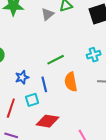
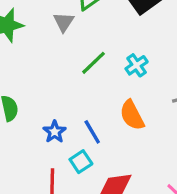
cyan cross: (94, 55) -> (137, 65), moved
green line: (56, 60) -> (94, 63), moved

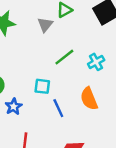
blue star: (55, 132) -> (14, 107), moved
cyan square: (81, 162) -> (42, 86), moved, turned 35

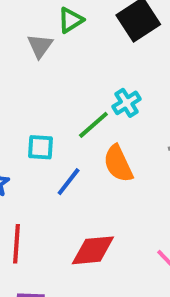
green line: (64, 57) -> (93, 125), moved
blue line: (58, 108) -> (69, 182), turned 66

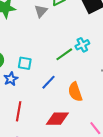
cyan square: (40, 147) -> (25, 63), moved
orange semicircle: (118, 164) -> (75, 92), moved

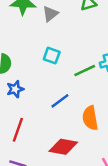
gray triangle: (41, 11) -> (50, 14), moved
cyan square: (25, 63) -> (52, 56), moved

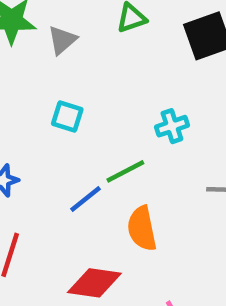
green line: (85, 71) -> (125, 171), moved

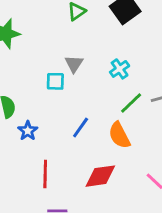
gray triangle: (62, 40) -> (74, 64), moved
green line: (125, 171) -> (131, 103), moved

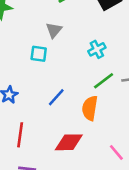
gray triangle: (74, 64) -> (54, 30), moved
orange semicircle: (119, 135) -> (90, 108), turned 30

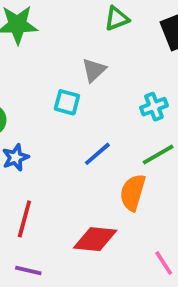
blue line: (56, 97) -> (97, 154), moved

